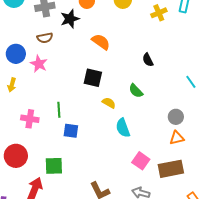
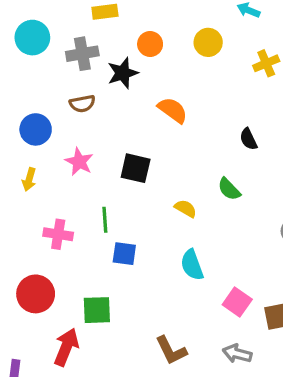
pink star: (39, 64) -> (79, 162), moved
black square: (93, 78) -> (136, 168), moved
cyan semicircle: (123, 128) -> (192, 265), moved

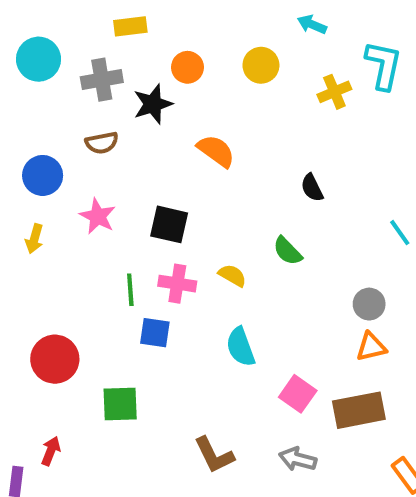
pink cross: (58, 234) -> (177, 284), moved
red circle: (36, 294) -> (55, 359), moved
red arrow: (66, 347) -> (51, 451), moved, size x0.6

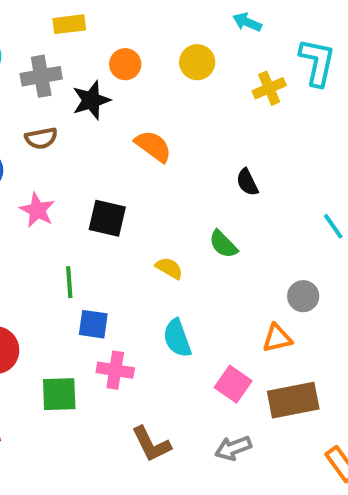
pink cross: (177, 284) -> (115, 370), moved
orange triangle: (371, 347) -> (277, 338), moved
gray arrow: (298, 459) -> (233, 448), turned -36

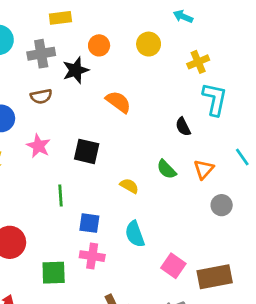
cyan L-shape: (317, 62) -> (215, 99), moved
blue square: (93, 324) -> (89, 223), moved
orange triangle: (277, 338) -> (204, 169), moved, turned -35

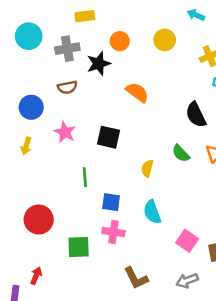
black semicircle: (183, 127) -> (196, 115), size x1.5
yellow semicircle: (129, 186) -> (147, 168), turned -105

